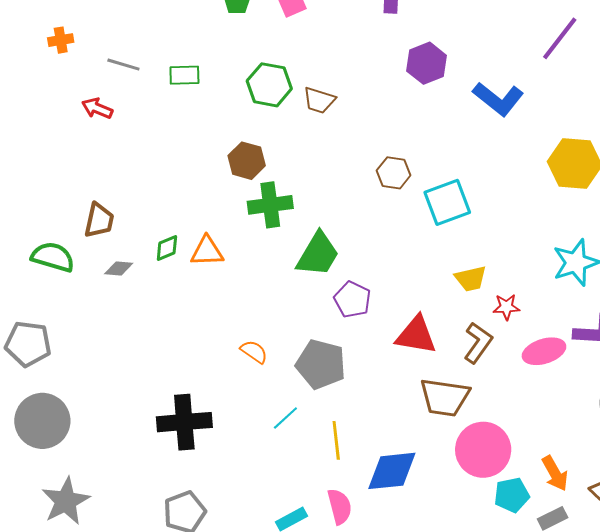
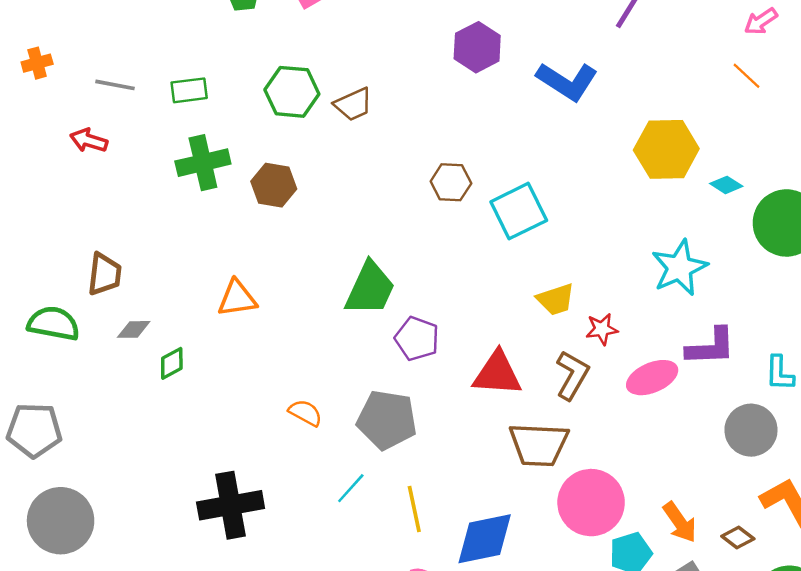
brown trapezoid: (319, 100) -> (353, 104), turned -36
green cross: (270, 205) -> (203, 163), moved
green diamond: (167, 248) -> (172, 363), moved

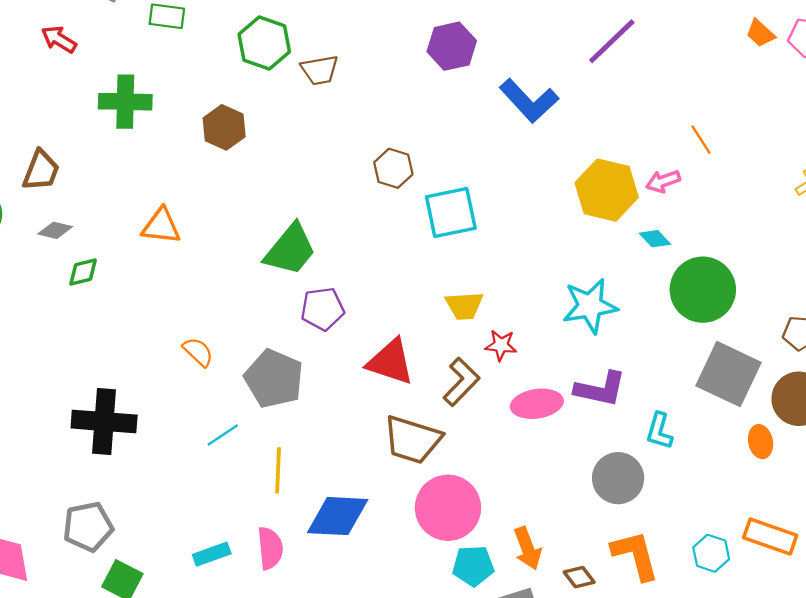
pink arrow: (761, 21) -> (663, 181), moved
green cross: (203, 163) -> (125, 102), moved
purple pentagon: (417, 339) -> (322, 309), turned 30

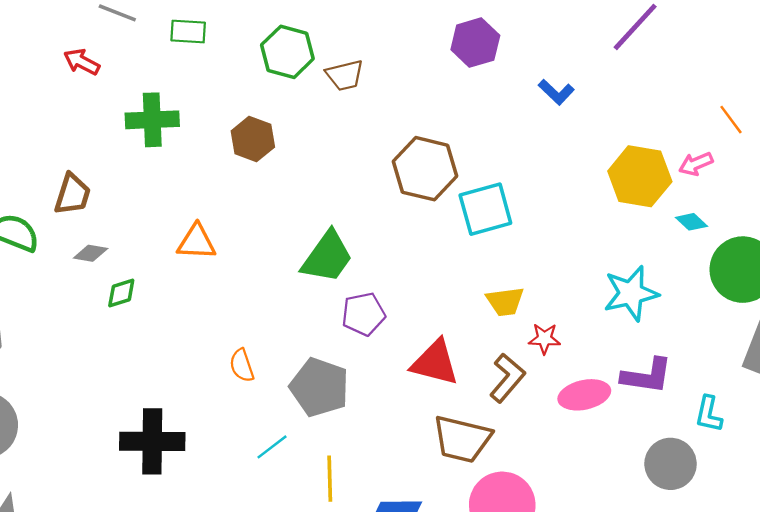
blue L-shape: (529, 101) -> (556, 92), size x0.6
brown hexagon: (393, 168) -> (425, 169), size x1.6
orange semicircle: (198, 352) -> (242, 365), turned -148

